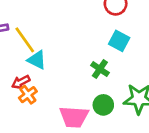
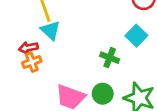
green cross: (100, 69) -> (110, 58), turned -30

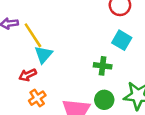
cyan triangle: (50, 30) -> (43, 55), turned 42
orange cross: (32, 62) -> (37, 98), moved

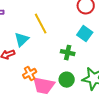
yellow line: (33, 35) -> (41, 24), moved
orange cross: (37, 98) -> (30, 73), moved

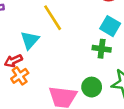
green cross: (68, 53) -> (102, 49), moved
orange cross: (30, 73) -> (20, 76), moved

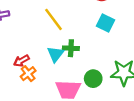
cyan triangle: (30, 40) -> (55, 54), moved
green cross: (102, 49) -> (71, 48), moved

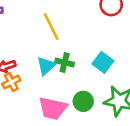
cyan square: (106, 23) -> (103, 62), moved

